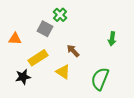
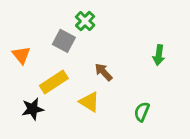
orange triangle: (15, 39) -> (21, 55), turned 48
green semicircle: (100, 79) -> (142, 112), size x0.6

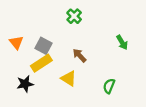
green cross: (85, 21) -> (74, 16), moved
gray square: (64, 41) -> (44, 46), moved
green arrow: (159, 55) -> (122, 42), turned -40

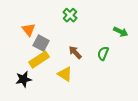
orange triangle: (16, 42) -> (29, 30), moved
green arrow: (122, 42) -> (121, 32), moved, turned -32
green semicircle: (109, 86) -> (103, 53), moved

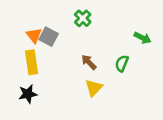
gray square: (41, 43) -> (49, 37), moved
yellow rectangle: (39, 60) -> (31, 62), moved, turned -66
yellow triangle: (65, 74) -> (94, 88), moved, turned 42

